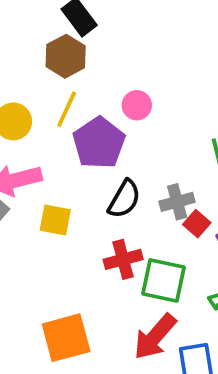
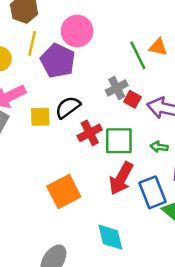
pink circle: (137, 105) -> (77, 31), size x1.6
black semicircle: (124, 199) -> (68, 107), moved, turned -144

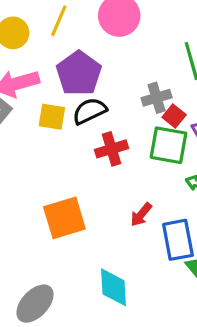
purple pentagon: (58, 61) -> (79, 73), moved
green square: (119, 141) -> (169, 145), moved
red arrow: (121, 178) -> (141, 215), size x0.6

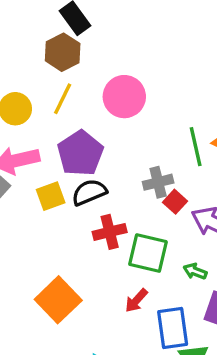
yellow square: (52, 117) -> (51, 196), turned -32
green square: (169, 145) -> (148, 253), moved
orange square: (64, 218) -> (58, 300), turned -30

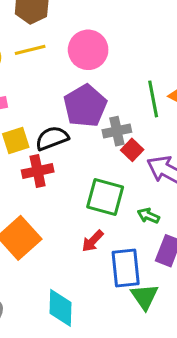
yellow line: (63, 99) -> (30, 50), turned 48
purple pentagon: (80, 153) -> (85, 106), moved
red cross: (110, 232) -> (38, 171), moved

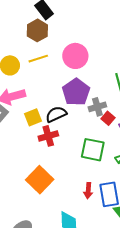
red arrow: (93, 241) -> (88, 191), moved, turned -35

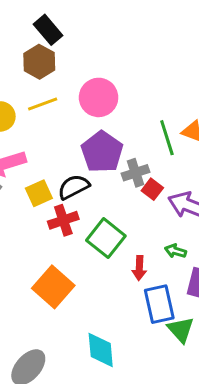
green square: (93, 150) -> (106, 238), moved, turned 30
red arrow: (88, 191) -> (139, 268), moved

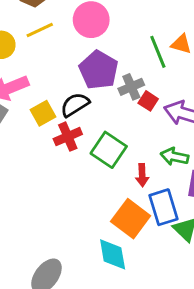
green arrow: (175, 251) -> (174, 157), size x1.4
orange square: (53, 287) -> (131, 219), moved

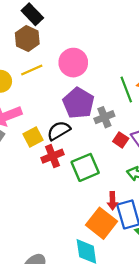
red square: (148, 101) -> (121, 140), moved
green square: (109, 150) -> (85, 167), turned 32
red arrow: (142, 175) -> (112, 201), moved

